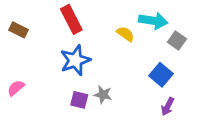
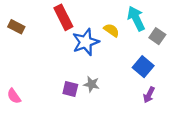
cyan arrow: (153, 21) -> (136, 18), turned -125
blue star: (75, 60) -> (86, 42), moved
pink semicircle: (16, 88) -> (14, 96), moved, turned -84

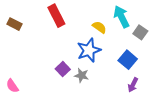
blue star: (86, 42) -> (89, 50), moved
purple square: (70, 89) -> (63, 69), moved, turned 32

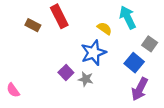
brown rectangle: (14, 24) -> (33, 25), moved
gray square: (140, 32) -> (150, 44), moved
purple arrow: (133, 85) -> (140, 89), size x1.5

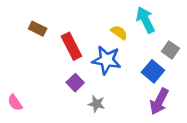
red rectangle: (59, 16) -> (71, 46), moved
blue star: (93, 53) -> (107, 60), turned 30
gray star: (86, 79) -> (96, 104), moved

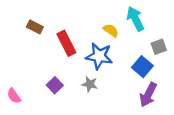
gray square: (170, 50) -> (159, 47), turned 35
purple square: (75, 83) -> (55, 85), moved
gray star: (96, 104) -> (90, 84), moved

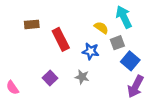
brown rectangle: (35, 27) -> (32, 24), turned -32
gray square: (159, 47) -> (117, 43), moved
blue star: (99, 56) -> (91, 51), size x0.7

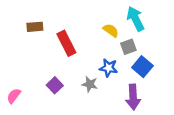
blue star: (91, 51) -> (109, 68), moved
purple arrow: (136, 87) -> (133, 97), moved, turned -30
pink semicircle: (12, 88) -> (14, 96), turned 72

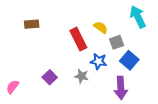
cyan arrow: (135, 19) -> (138, 17), moved
red rectangle: (66, 43) -> (78, 39), moved

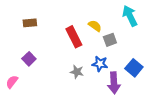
blue square: (129, 60) -> (134, 68), moved
blue star: (99, 61) -> (100, 64), moved
purple square: (50, 77) -> (29, 59), moved

